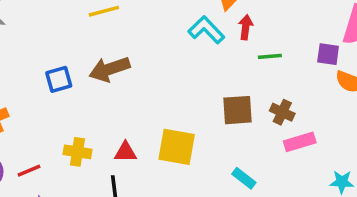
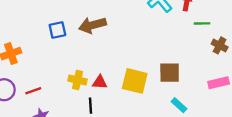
brown square: (238, 110) -> (170, 73), moved
brown cross: (282, 112) -> (220, 45), moved
yellow cross: (77, 152) -> (78, 80), moved

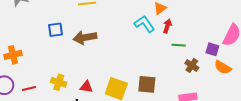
blue square: (57, 30) -> (56, 30), moved
yellow cross: (78, 80) -> (59, 82), moved

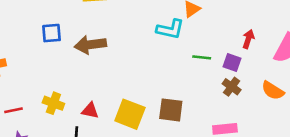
cyan L-shape: (144, 24) -> (170, 29), turned 135
red arrow: (167, 26) -> (248, 39), moved
green line: (179, 45) -> (202, 57), moved
purple square: (212, 49) -> (232, 63), moved

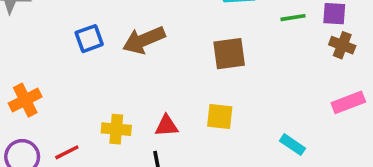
brown square: (171, 110) -> (229, 54), moved
yellow square: (130, 114) -> (220, 117), size x0.7

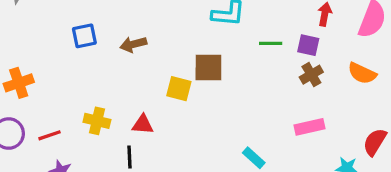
brown arrow: (144, 40) -> (133, 44), size x0.7
brown cross: (342, 45) -> (311, 75), turned 30
yellow square: (220, 117) -> (179, 89), moved

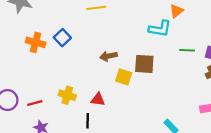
blue square: (84, 36) -> (62, 38), turned -35
brown arrow: (133, 44) -> (108, 56), moved
orange cross: (19, 83) -> (36, 42), moved, turned 30

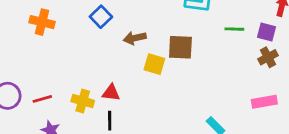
blue square: (62, 38) -> (101, 17), moved
yellow cross: (67, 95) -> (83, 101), moved
red triangle: (98, 99) -> (111, 93), moved

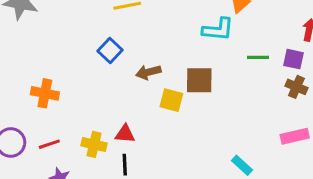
orange cross: (42, 22) -> (45, 93), moved
brown cross: (268, 57) -> (296, 87), turned -36

